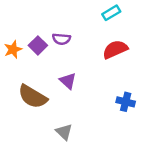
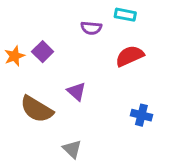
cyan rectangle: (111, 13) -> (125, 15), turned 42
purple semicircle: (61, 39) -> (91, 28), moved

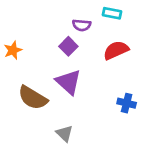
purple square: (43, 52) -> (68, 46), moved
purple triangle: (77, 91) -> (68, 82), size x1.5

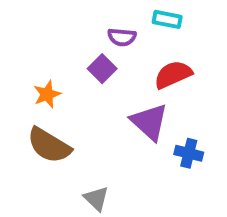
orange star: (13, 50) -> (47, 94), moved
purple triangle: (68, 82) -> (149, 122), moved

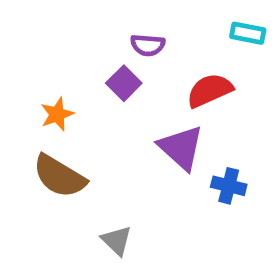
cyan rectangle: (167, 19) -> (248, 33), moved

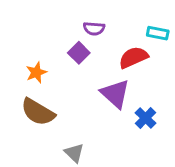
cyan rectangle: (248, 33) -> (158, 33), moved
blue cross: (229, 186) -> (146, 118), turned 30

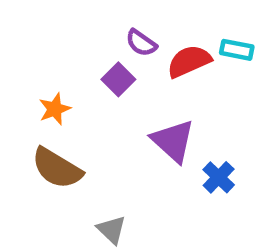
purple semicircle: (94, 29) -> (141, 43), turned 30
red semicircle: (133, 57) -> (189, 61), moved

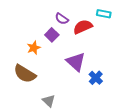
cyan rectangle: (237, 50) -> (104, 14), moved
orange star: (55, 109) -> (34, 48), moved

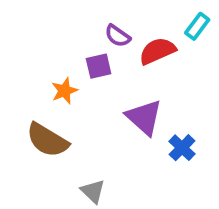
cyan rectangle: (104, 14) -> (197, 26), turned -64
purple square: (52, 35) -> (99, 66), turned 32

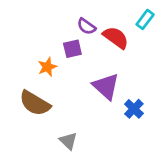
red semicircle: (157, 51) -> (116, 38), turned 60

